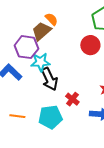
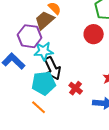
orange line: (17, 116) -> (39, 107), moved, turned 35
cyan pentagon: (50, 117) -> (44, 83), moved

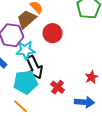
red circle: (94, 34) -> (52, 33), moved

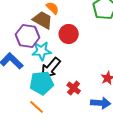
brown trapezoid: (26, 19) -> (43, 20), turned 70
black arrow: (34, 67) -> (51, 68), turned 65

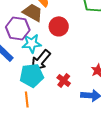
orange line: (37, 107) -> (27, 99), turned 42

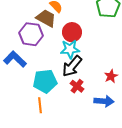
cyan star: (32, 43) -> (70, 49), moved
black arrow: (41, 60) -> (72, 66), moved

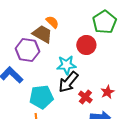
red circle: (72, 32) -> (86, 45), moved
red cross: (77, 86) -> (85, 97), moved

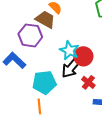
red circle: (86, 45) -> (83, 56), moved
cyan star: (66, 65) -> (69, 50), turned 30

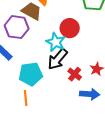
red circle: (83, 56) -> (70, 28), moved

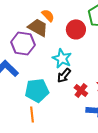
red circle: (70, 28) -> (76, 29), moved
black arrow: (58, 59) -> (64, 75), size x0.7

